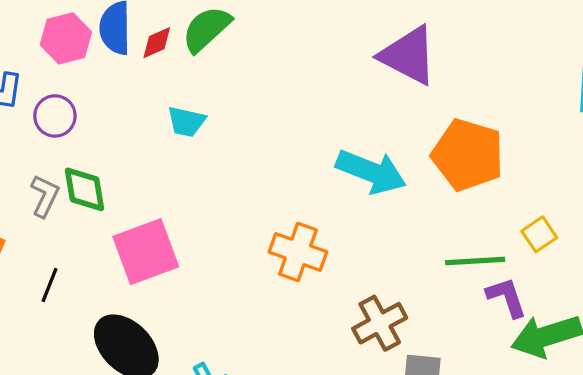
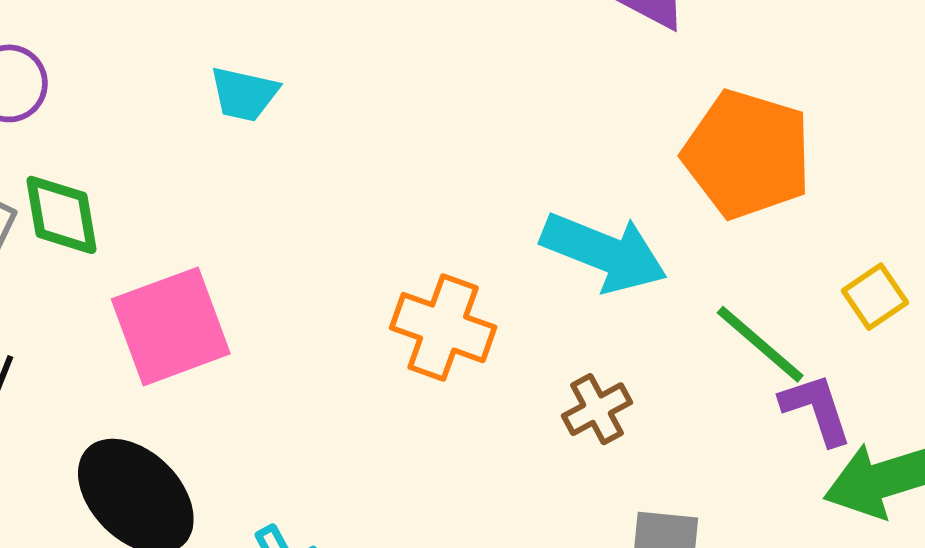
cyan arrow: (371, 172) -> (604, 252), moved
green line: (475, 261) -> (760, 344), turned 44
brown cross: (380, 323) -> (597, 409), moved, size x0.7

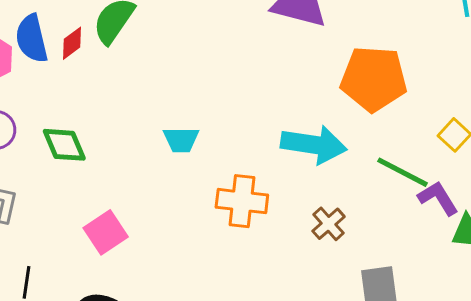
cyan trapezoid: (244, 94) -> (181, 140), moved
green diamond: (61, 215) -> (64, 145), moved
pink square: (171, 326) -> (106, 232), size x0.7

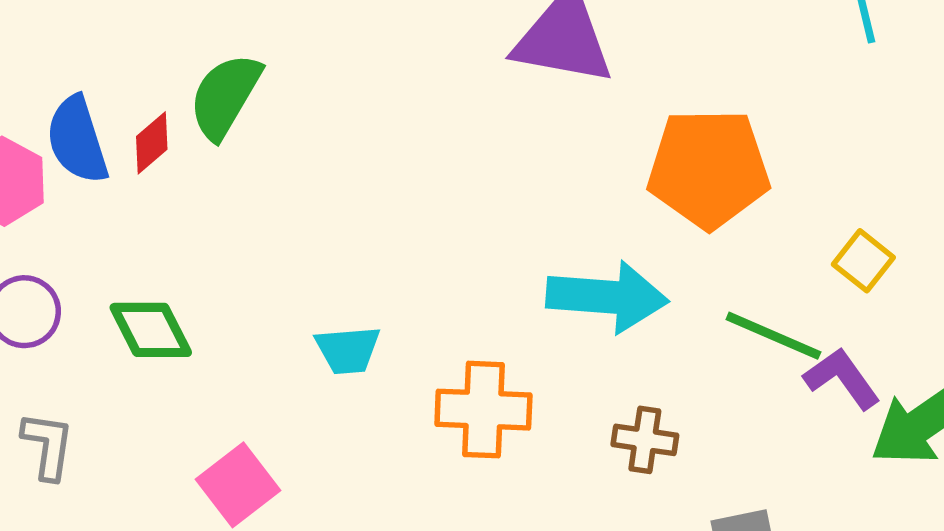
cyan trapezoid: (181, 140) -> (348, 350), moved
brown cross: (329, 224) -> (645, 440), turned -36

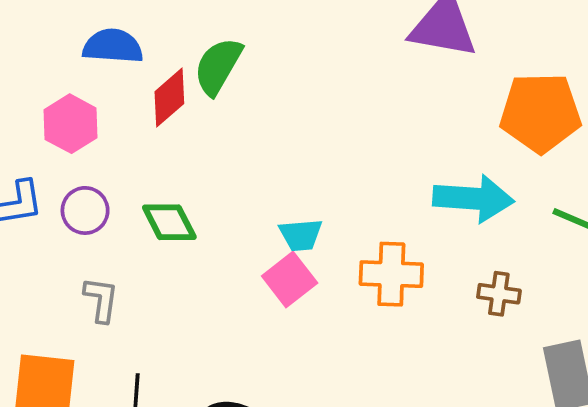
blue semicircle: (77, 140) -> (113, 46), moved, turned 112
red diamond: (152, 143) -> (169, 98), size x1.4
pink square: (238, 485) -> (290, 280), moved

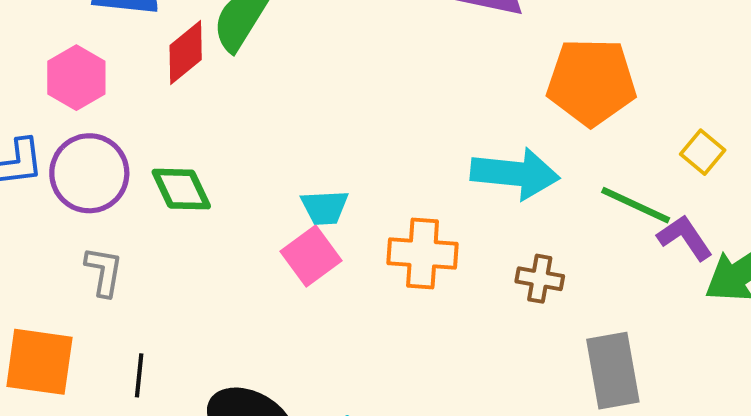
purple circle: (85, 210) -> (89, 173), size x1.5

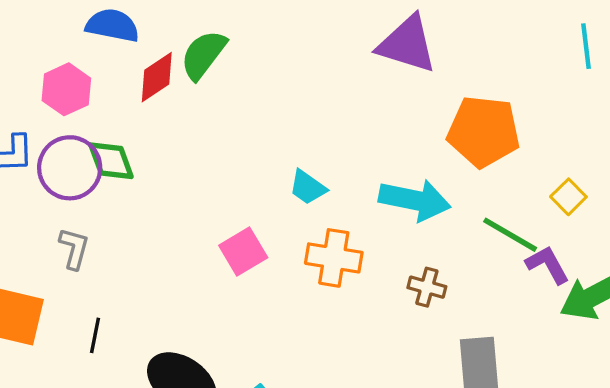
green diamond: (181, 189) -> (111, 161), moved
cyan trapezoid: (325, 207) -> (308, 187), moved, turned 33

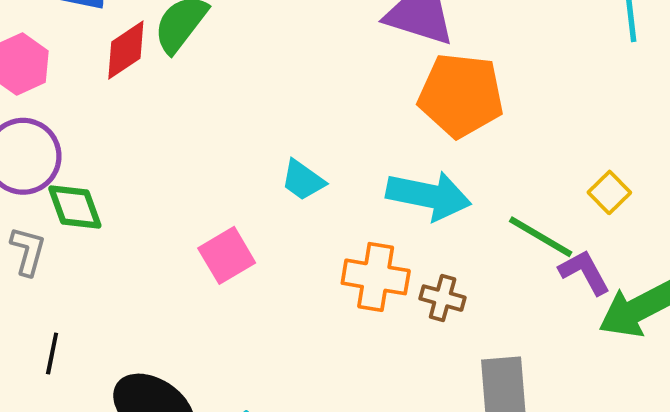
orange pentagon: (484, 131) -> (461, 95), moved
green diamond: (111, 161) -> (75, 207), moved
orange cross: (334, 258) -> (376, 277), moved

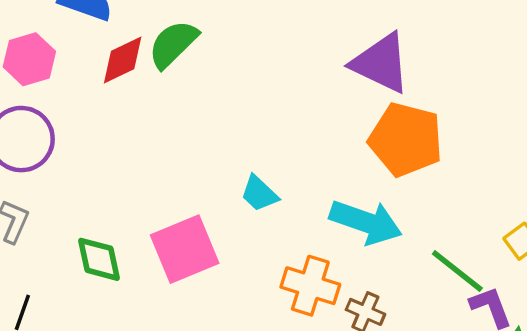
green diamond: (75, 207) -> (99, 259), moved
pink square: (227, 255) -> (185, 249), size x1.4

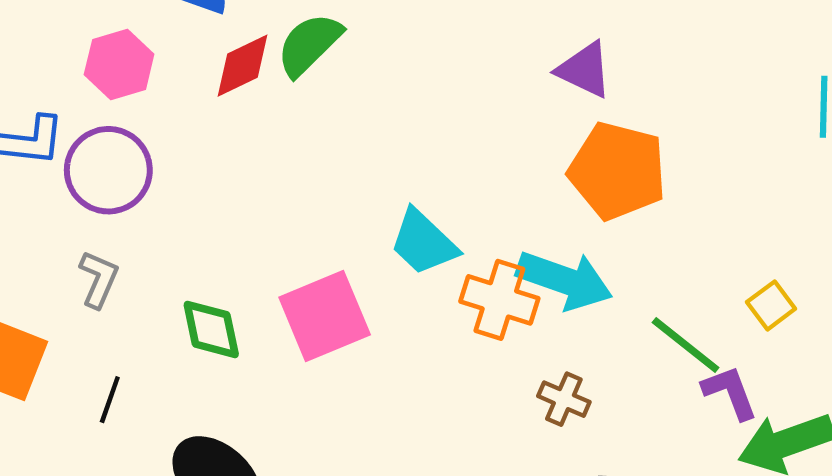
purple triangle: (381, 63) -> (584, 70), size x0.7
cyan trapezoid: (259, 194) -> (423, 242), size x1.4
orange cross: (310, 286) -> (499, 300), moved

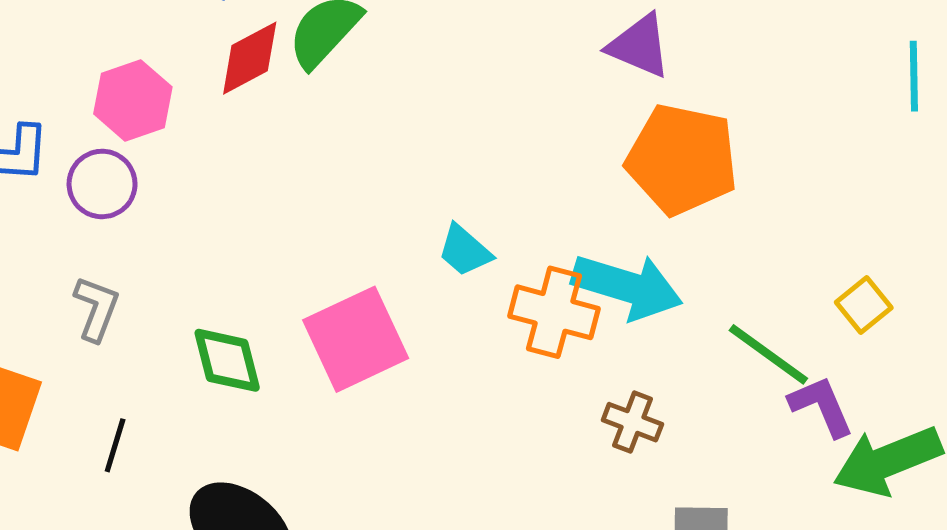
pink hexagon: (119, 64) -> (133, 100), moved
purple circle: (108, 170) -> (102, 184), size x0.7
cyan trapezoid: (423, 242) -> (465, 251), size x0.7

